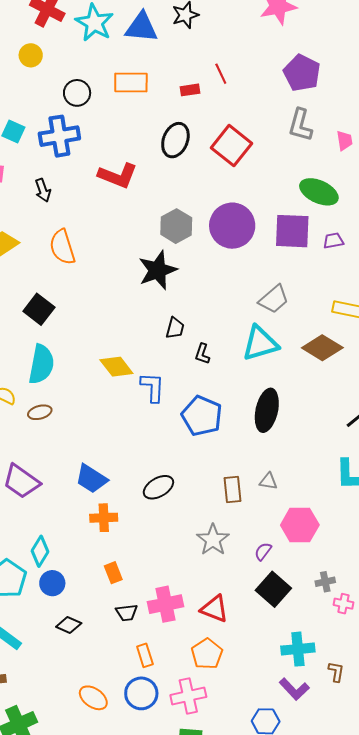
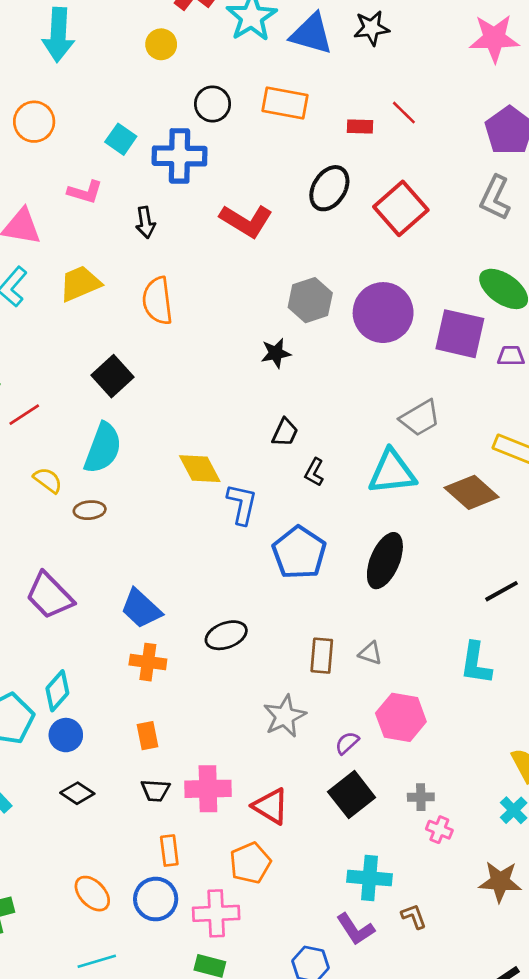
red line: (221, 74) -> (404, 113), turned -30
black star: (158, 270) -> (276, 353), size x0.6
brown L-shape: (336, 672) -> (414, 916), turned -40

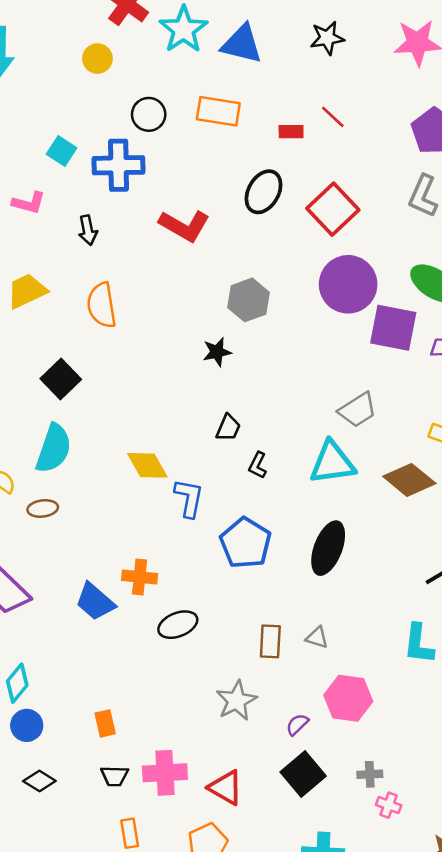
black star: (371, 28) -> (327, 38), moved
purple circle: (383, 313) -> (348, 284), moved
orange cross: (148, 662) -> (140, 577), moved

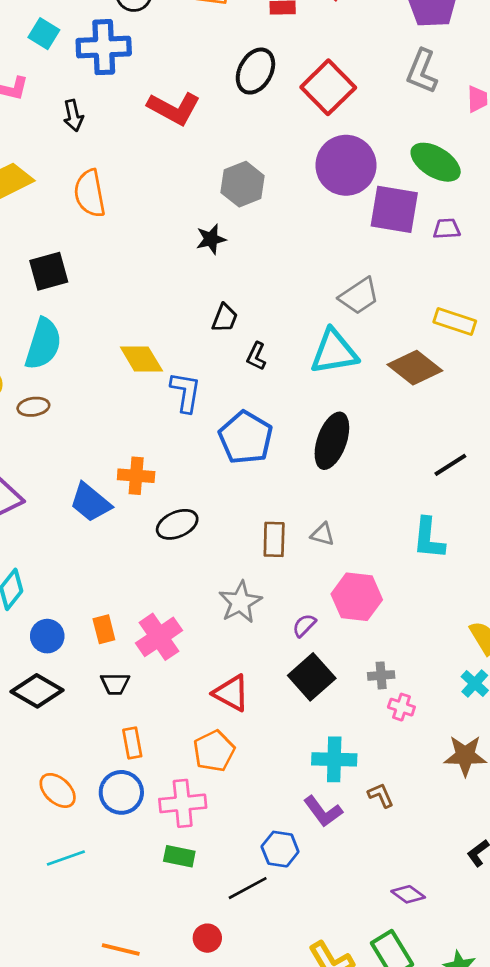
black square: (61, 379) -> (49, 271), turned 30
blue circle: (27, 725) -> (47, 636), moved
pink cross: (165, 773) -> (159, 637), moved, turned -30
black diamond: (39, 781) -> (37, 691), size x1.5

